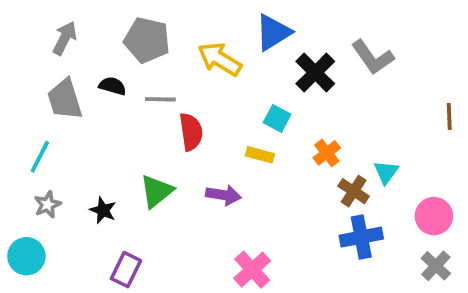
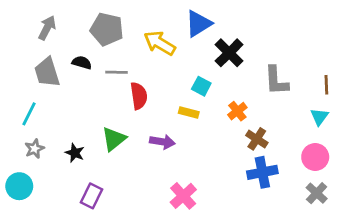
gray L-shape: (373, 57) -> (276, 81), moved, turned 32
cyan triangle: (386, 172) -> (319, 117), moved

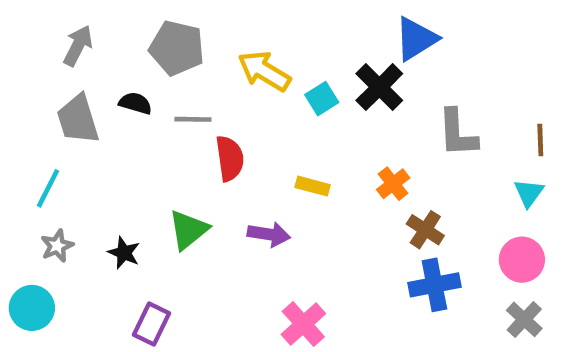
blue triangle: (198, 24) -> (416, 39), moved
cyan square: (201, 86) -> (322, 99), moved, turned 30

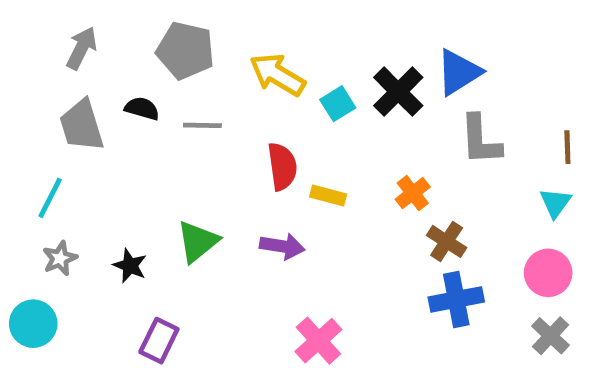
blue triangle: (416, 39) -> (459, 72), moved
red semicircle: (230, 158) -> (282, 167), moved

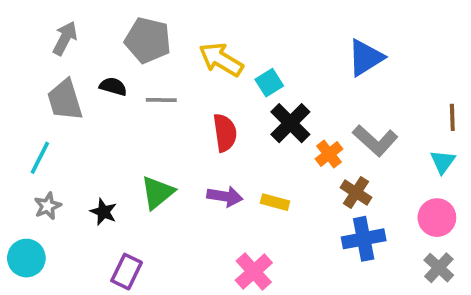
black cross: (398, 92) -> (290, 123), moved
gray L-shape: (480, 140) -> (375, 140), moved, turned -45
yellow rectangle: (328, 196) -> (275, 202), moved

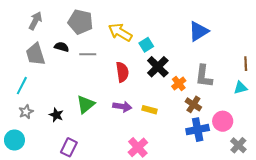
gray L-shape: (375, 140) -> (204, 76), turned 55
cyan triangle: (443, 162) -> (240, 88), turned 40
pink circle: (437, 218) -> (223, 121), moved

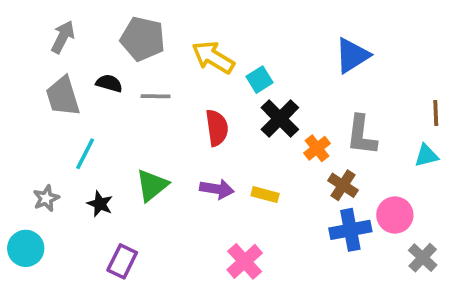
cyan line: (22, 86) -> (85, 154), moved

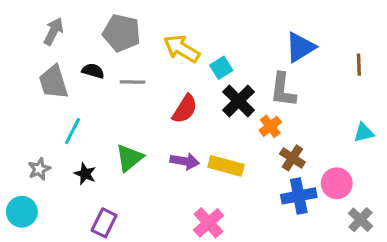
brown line: (436, 113) -> (359, 65), moved
red semicircle: (217, 128) -> (185, 109), turned 40
gray L-shape: (361, 135) -> (283, 90), moved
yellow rectangle: (265, 195) -> (226, 166), size x1.5

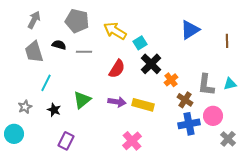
gray L-shape: (283, 90) -> (206, 85), moved

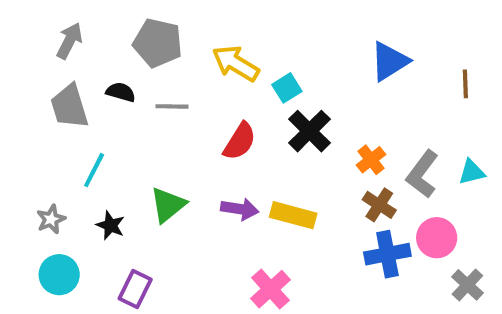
orange cross: (171, 80) -> (371, 160), moved
gray L-shape: (206, 85) -> (422, 174), turned 30
cyan circle: (14, 134) -> (59, 275), moved

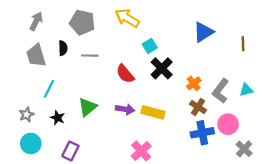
yellow arrow: (236, 63) -> (127, 18), moved
black semicircle: (121, 92) -> (63, 48), turned 72
red semicircle: (240, 141) -> (125, 74), turned 108

